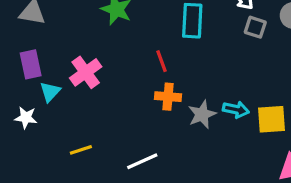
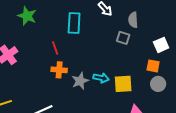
gray square: (255, 27) -> (123, 38), moved

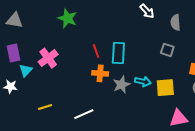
cyan rectangle: (74, 23) -> (118, 53), moved
gray square: (123, 38) -> (167, 50), moved

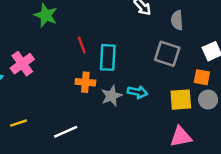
gray square: (167, 50) -> (167, 54), size x1.5
red line: (96, 51) -> (82, 45), moved
yellow square: (165, 88) -> (181, 100), moved

